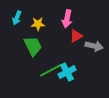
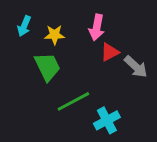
gray arrow: (94, 46) -> (136, 67), turned 30
cyan cross: (67, 72) -> (107, 120), moved

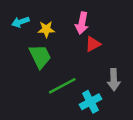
cyan arrow: (24, 26) -> (20, 22), turned 49
gray arrow: (136, 67) -> (114, 80), moved, turned 45

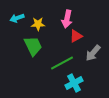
gray arrow: (114, 80) -> (93, 53), moved, turned 42
green line: (62, 86) -> (62, 63), moved

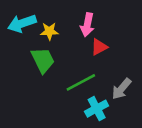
cyan arrow: (17, 18) -> (22, 23), size x1.5
gray arrow: (93, 53) -> (121, 89), moved

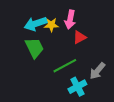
cyan arrow: (22, 23) -> (36, 24), moved
yellow star: (49, 31) -> (51, 25), moved

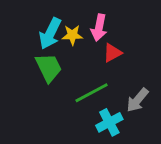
cyan arrow: (36, 24) -> (50, 34), turned -45

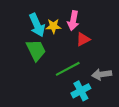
cyan arrow: (50, 34) -> (37, 25), turned -50
gray arrow: (137, 100) -> (102, 74), turned 42

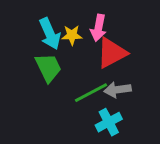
red triangle: (83, 39) -> (112, 53), size x1.6
gray arrow: (102, 74) -> (118, 90), moved

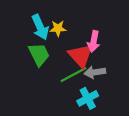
pink arrow: (98, 28) -> (94, 41), moved
red triangle: (112, 53) -> (81, 56), moved, turned -44

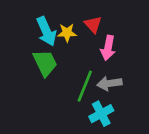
red triangle: (81, 56) -> (93, 25), moved, size x0.6
green line: (73, 75) -> (85, 86), turned -40

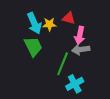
red triangle: (93, 25) -> (69, 18), turned -32
gray arrow: (109, 83) -> (81, 50), moved

